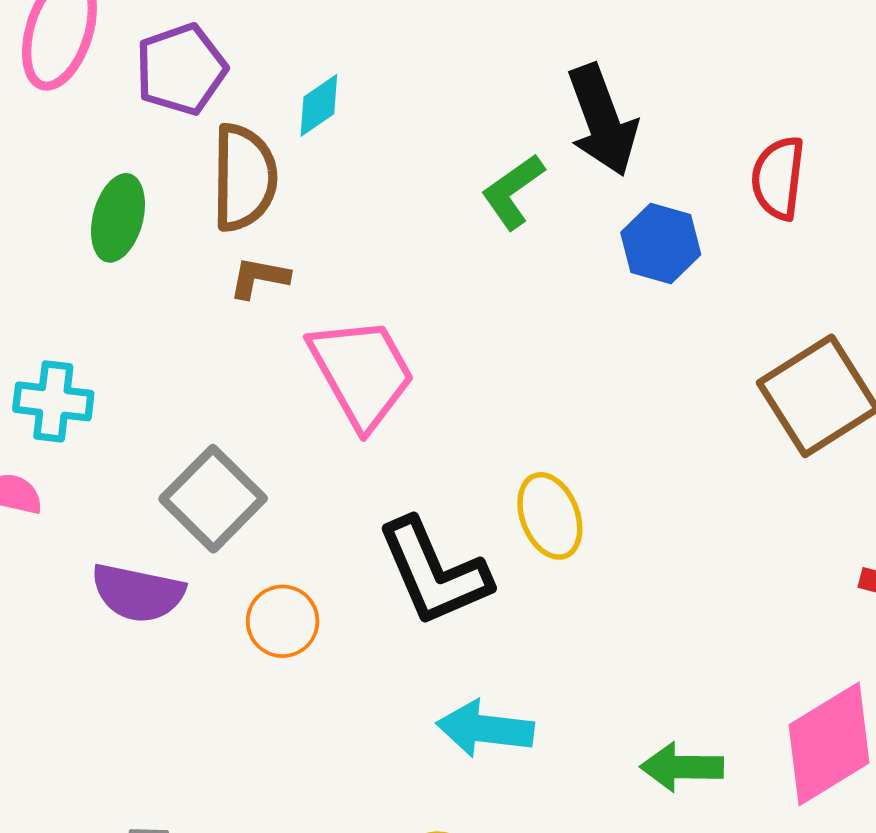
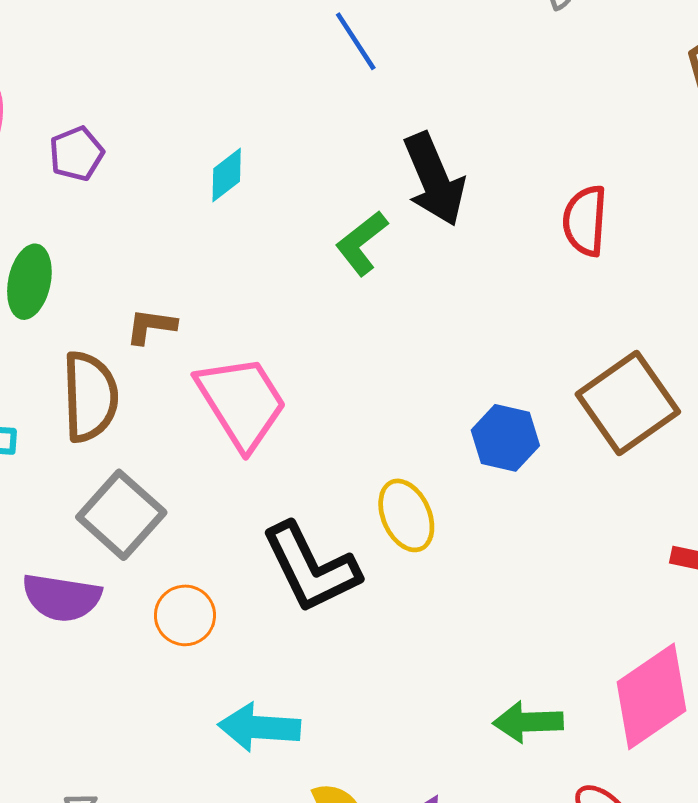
purple pentagon: (181, 69) -> (76, 154), size x0.7
cyan diamond: (319, 105) -> (227, 175), moved
brown semicircle: (244, 178) -> (90, 397), moved
blue hexagon: (661, 243) -> (505, 438), moved
cyan arrow: (485, 729) -> (259, 727), moved

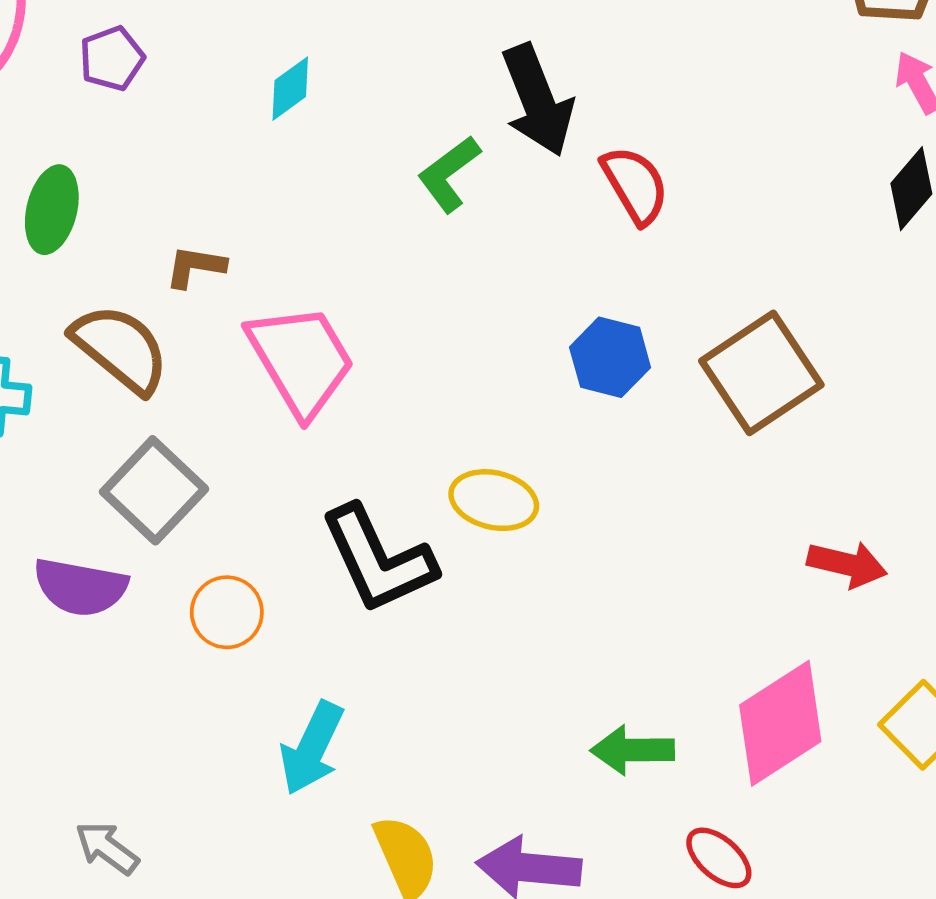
red semicircle: (585, 221) -> (635, 185), moved, turned 144
brown semicircle: (90, 397) -> (120, 349), turned -50
blue hexagon: (505, 438) -> (610, 357), moved
yellow ellipse: (406, 515) -> (494, 500), turned -54
cyan arrow: (259, 727) -> (312, 748), turned -70

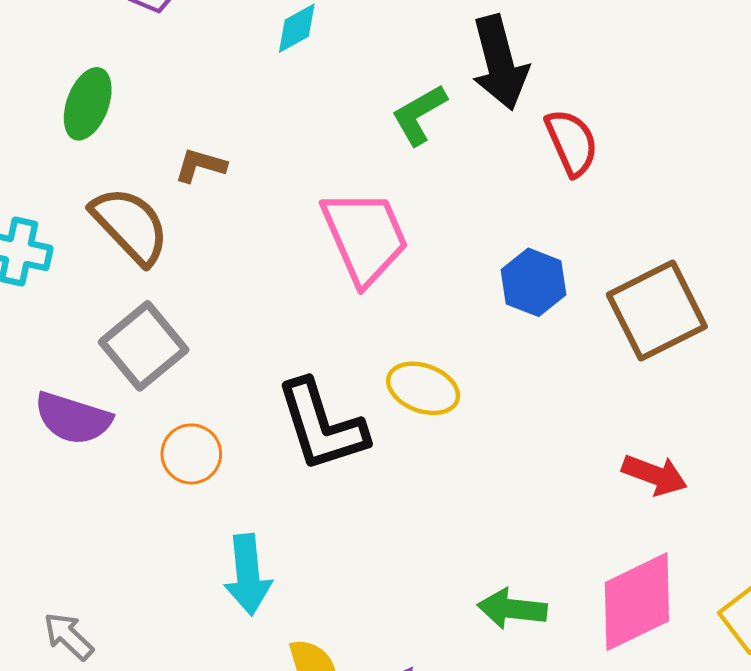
pink trapezoid: (301, 360) -> (365, 237), moved
red arrow: (847, 564) -> (655, 475), moved
cyan arrow: (312, 748) -> (248, 575), turned -38

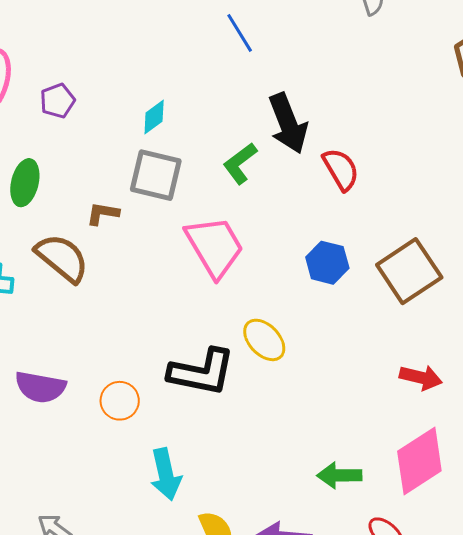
gray square: (144, 346) -> (156, 175), moved, turned -30
yellow ellipse: (423, 388) -> (264, 340), turned 33
black L-shape: (322, 426) -> (202, 372), turned -54

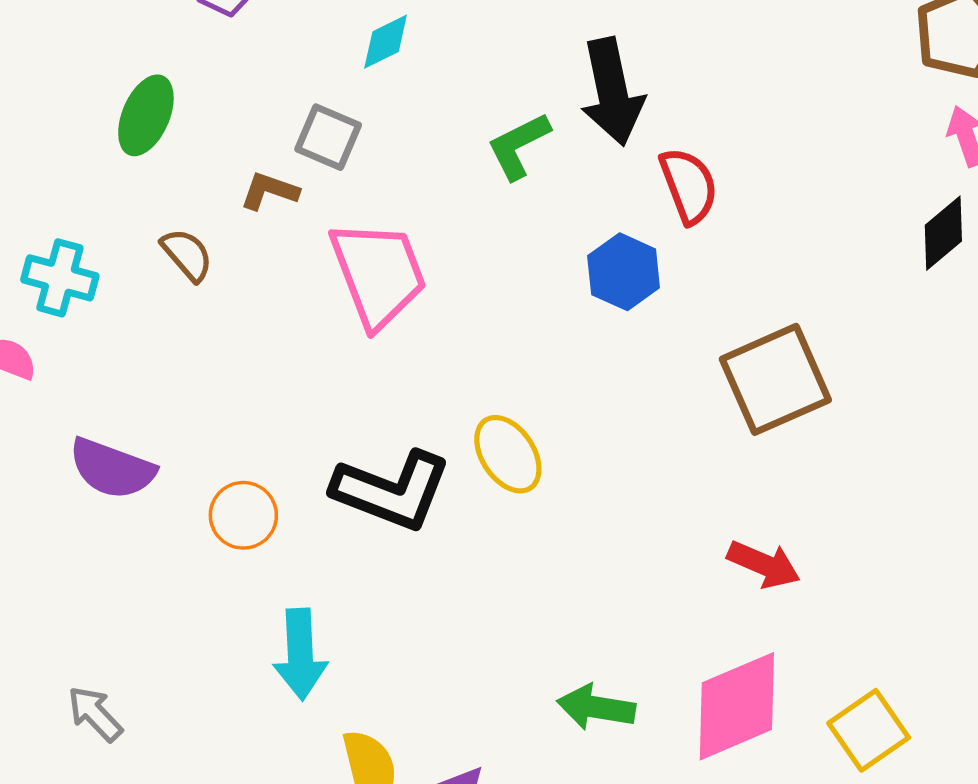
gray square: (156, 175) -> (328, 137), moved, size x0.7
pink trapezoid: (215, 247) -> (378, 274), moved
brown semicircle: (62, 258) -> (187, 255), size x0.6
blue hexagon: (327, 263) -> (624, 272), moved

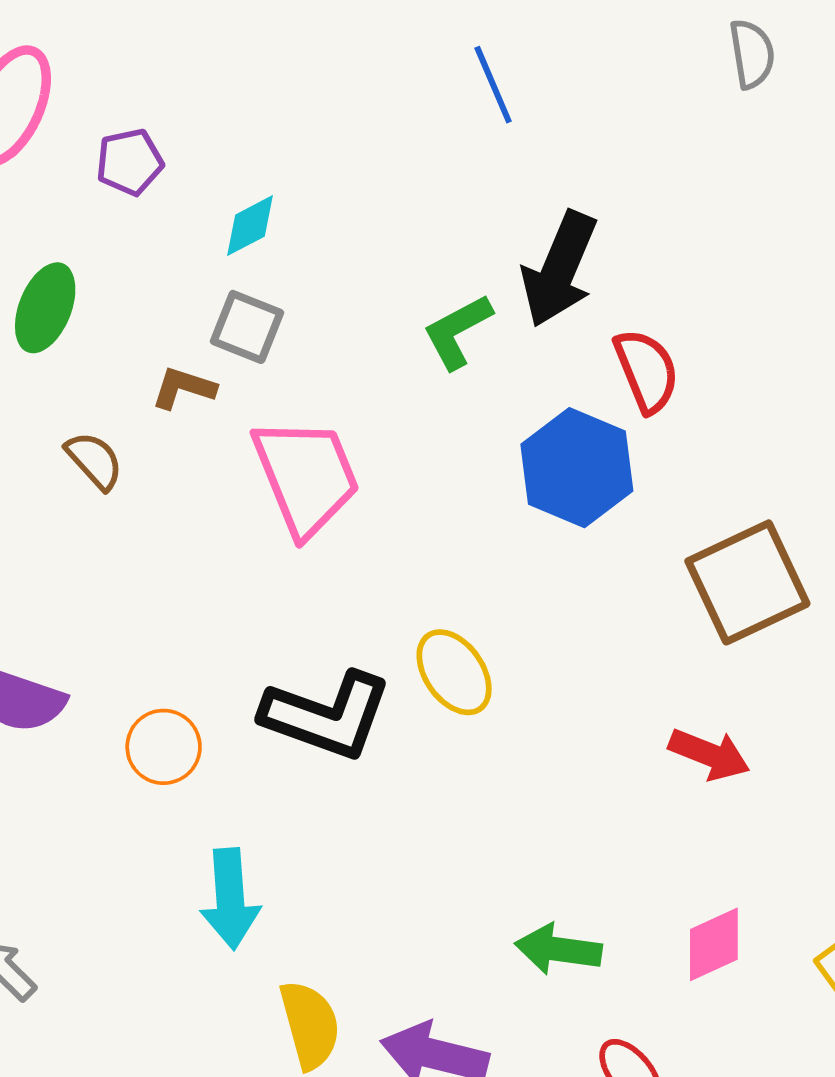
cyan diamond: (386, 42) -> (250, 226), moved
black arrow: (612, 92) -> (559, 269), turned 36
blue hexagon: (624, 272) -> (577, 468), size x1.4
red arrow: (764, 564) -> (709, 754), moved
pink diamond: (737, 706) -> (714, 944), size x0.6

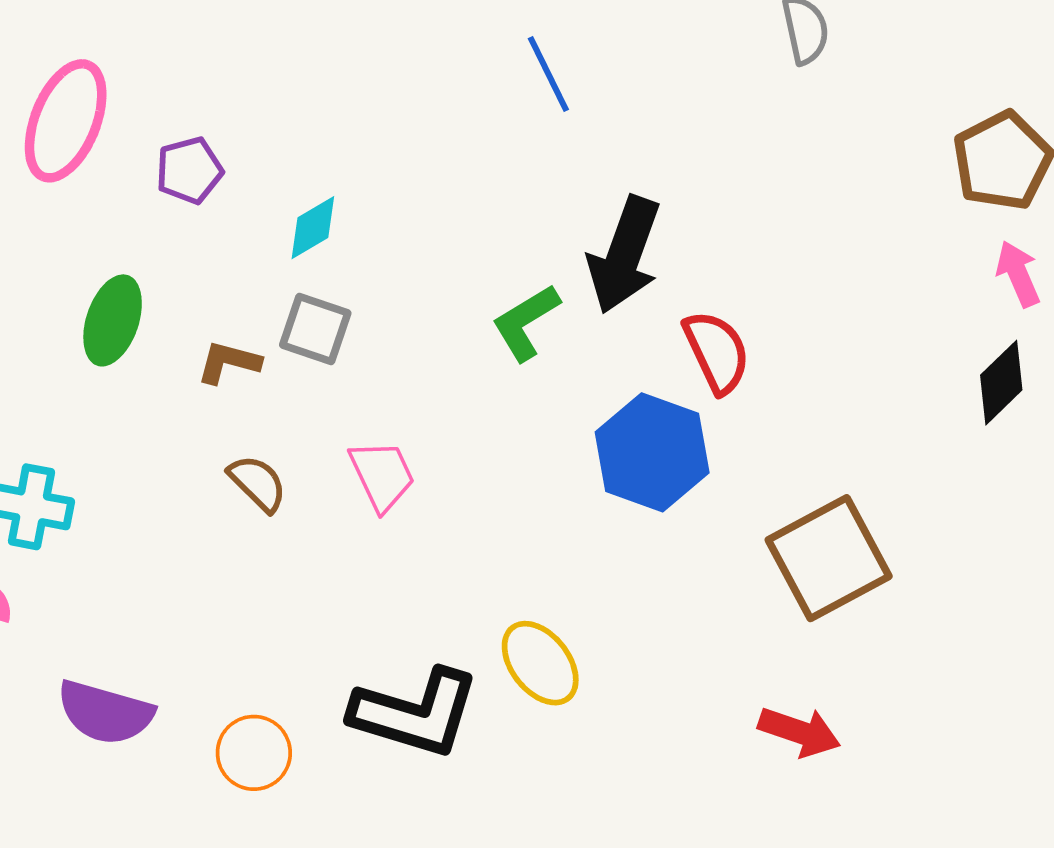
brown L-shape: (184, 388) -> (229, 362), moved
brown semicircle: (94, 461) -> (258, 483), moved
pink trapezoid: (306, 477) -> (382, 475), size x0.6

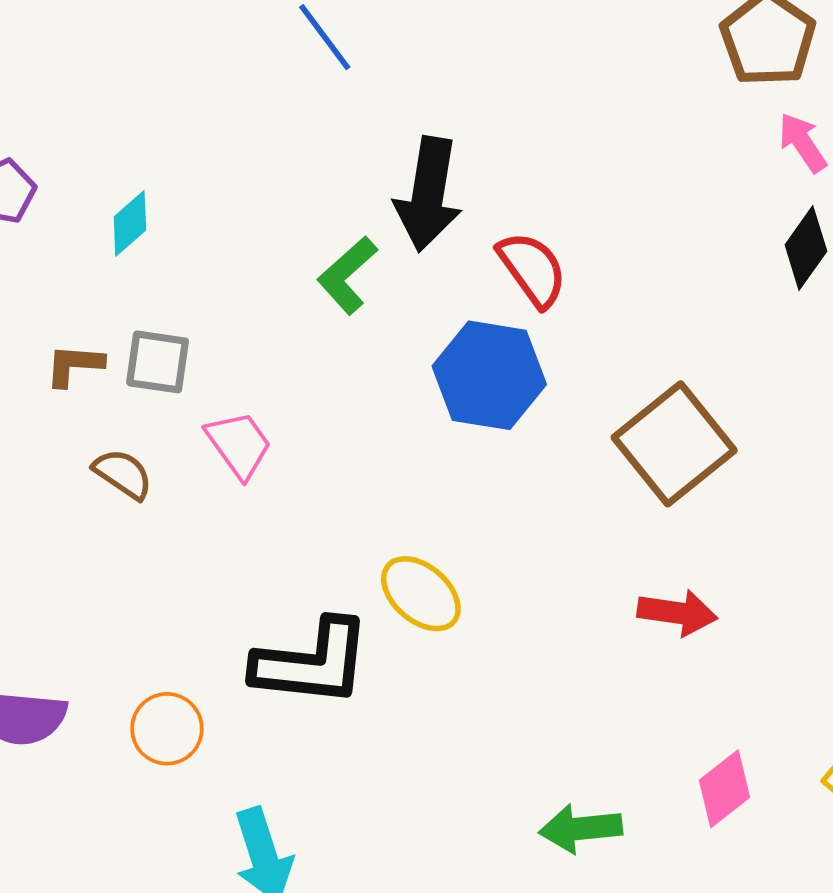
gray square: (315, 329) -> (158, 362), moved

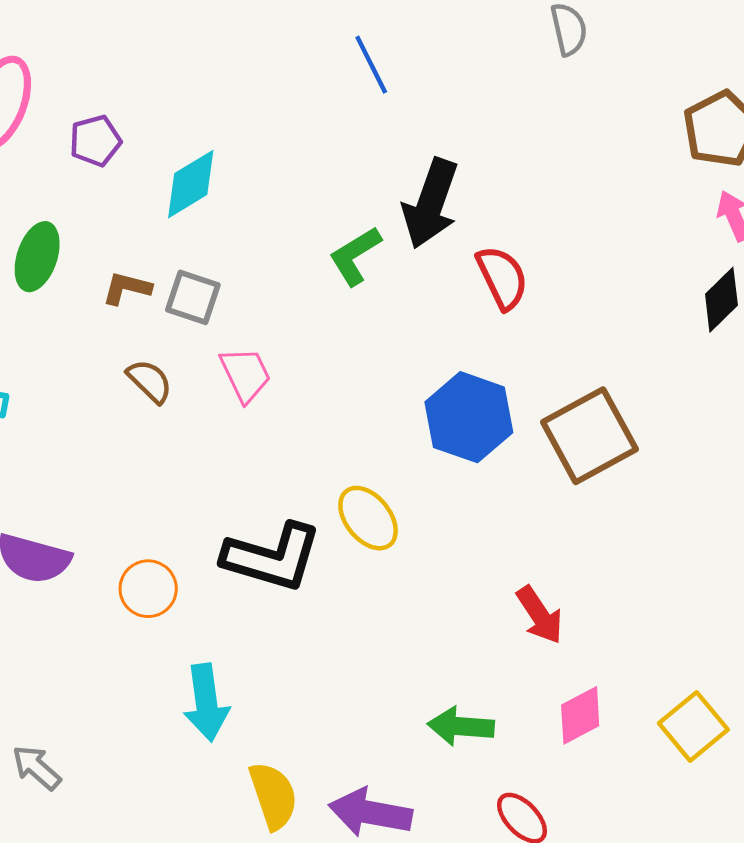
cyan diamond: (130, 223) -> (191, 184), size x1.4
blue hexagon: (489, 375) -> (469, 417), moved
red arrow: (677, 613) -> (540, 615), moved, turned 38

